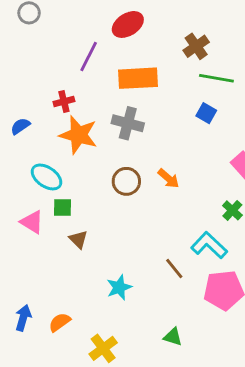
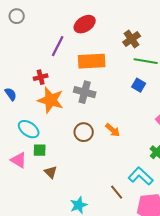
blue semicircle: (20, 126) -> (11, 94), turned 88

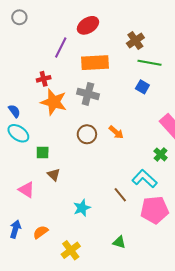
blue semicircle: (11, 94) -> (14, 111), moved
cyan ellipse: (29, 129) -> (18, 133), moved
pink triangle: (19, 160) -> (26, 190), moved

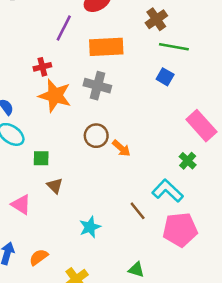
orange arrow: (116, 132) -> (121, 148), moved

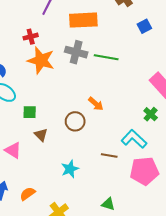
green line: (174, 47) -> (106, 57), moved
blue square: (165, 77) -> (144, 26), moved, turned 32
brown circle: (96, 136) -> (75, 121), moved
brown line: (138, 211) -> (109, 155), turned -42

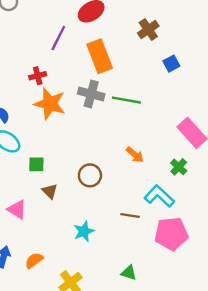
orange rectangle: (83, 20) -> (100, 56), turned 72
orange arrow: (96, 104) -> (135, 155), moved

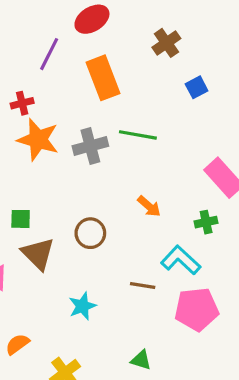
gray cross: (91, 94) -> (90, 146), moved, turned -30
green cross: (179, 167) -> (206, 222), turned 35
brown triangle: (50, 191) -> (38, 254), size x1.6

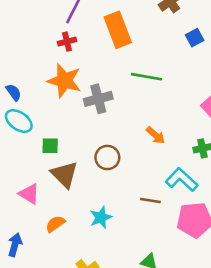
red cross: (22, 103) -> (67, 42), moved
gray cross: (90, 146) -> (98, 99), moved
orange semicircle: (17, 344) -> (55, 224), moved

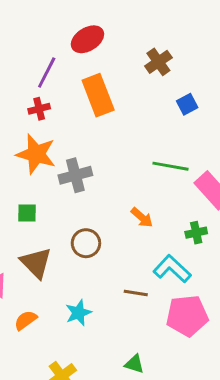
green line: (146, 77) -> (171, 166), moved
green square: (50, 146) -> (27, 213), moved

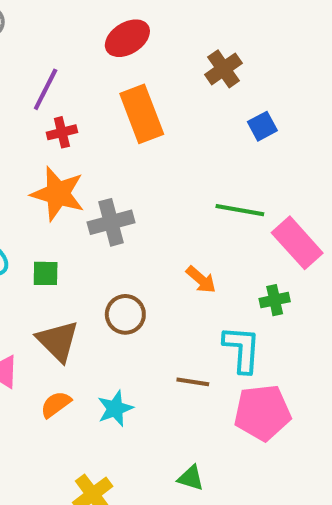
purple line: (47, 73) -> (46, 89), moved
cyan L-shape: (172, 269) -> (242, 349), turned 51
orange semicircle: (26, 320) -> (56, 404), moved

